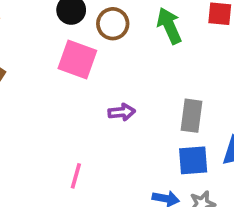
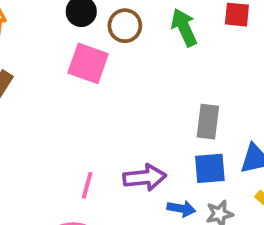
purple arrow: (122, 112) -> (145, 177), moved, size x1.5

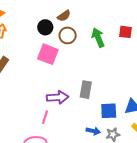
gray rectangle: (208, 122) -> (86, 90), moved
purple arrow: (145, 177) -> (58, 97), moved

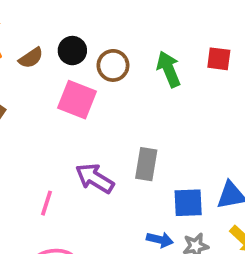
brown semicircle: (64, 16) -> (31, 58), moved
purple arrow: (58, 97) -> (95, 178), turned -145
pink line: (45, 117) -> (46, 203), moved

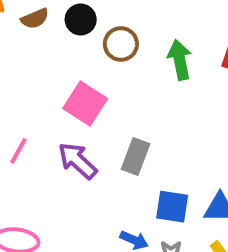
pink square: (77, 100) -> (85, 103), moved
pink line: (46, 203) -> (18, 151), moved

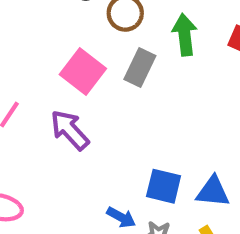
gray rectangle: (136, 157) -> (140, 68), moved

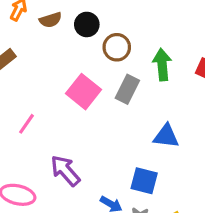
purple arrow: (70, 130) -> (65, 171), moved
blue triangle: (213, 192) -> (166, 136), moved

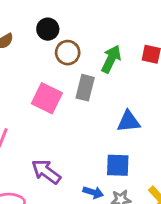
black circle: (87, 24) -> (48, 29), moved
green arrow: (162, 65) -> (111, 59), turned 44

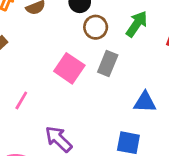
green arrow: (111, 59) -> (137, 24), moved

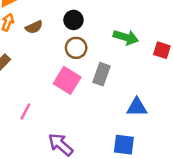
green arrow: (137, 24) -> (126, 37), turned 75
brown circle: (96, 27) -> (76, 48), moved

